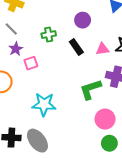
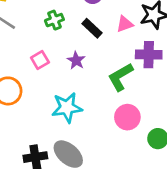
purple star: (16, 49) -> (76, 60), moved
pink circle: (105, 119) -> (127, 117), moved

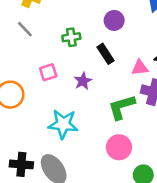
pink triangle: (125, 24) -> (140, 68), moved

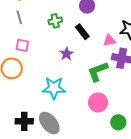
gray line: (25, 29) -> (19, 17), turned 32
pink square: (48, 72) -> (22, 45), moved, turned 32

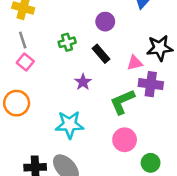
pink square: (22, 45) -> (25, 62), moved, turned 32

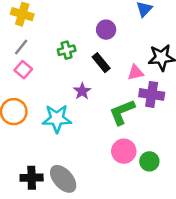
gray line: (23, 40) -> (21, 47), turned 56
cyan star: (70, 125) -> (57, 119), moved
green circle: (151, 163) -> (149, 161), moved

